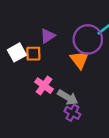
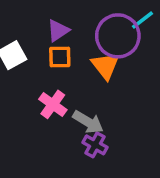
orange square: (33, 54) -> (60, 57), moved

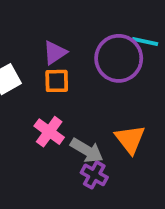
cyan line: (142, 20) -> (145, 41), turned 50
orange triangle: (106, 66) -> (130, 139), moved

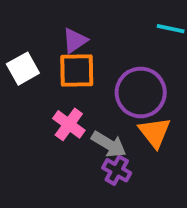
purple circle: (119, 58) -> (141, 92), moved
orange square: (57, 81) -> (77, 71), size x1.4

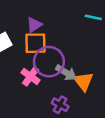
purple circle: (141, 92) -> (49, 62), moved
gray arrow: (109, 144) -> (66, 73), moved

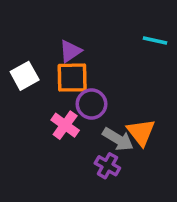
purple circle: (49, 62) -> (92, 104), size x0.7
gray arrow: (66, 73) -> (118, 139), moved

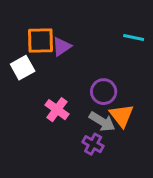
orange square: (72, 78) -> (41, 41), moved
purple circle: (92, 104) -> (104, 92), moved

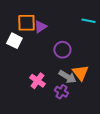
white square: (23, 68) -> (14, 41), turned -35
purple circle: (104, 92) -> (62, 50), moved
pink cross: (57, 110) -> (37, 81), moved

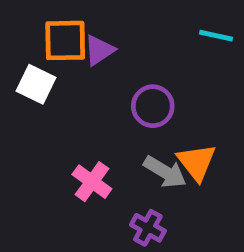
purple cross: (61, 92) -> (148, 228), moved

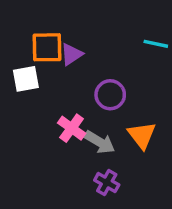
white square: (36, 84) -> (26, 79), turned -36
gray arrow: (165, 172) -> (100, 142), moved
pink cross: (92, 182) -> (72, 128), moved

